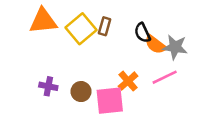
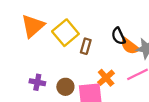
orange triangle: (43, 21) -> (33, 26), turned -35
brown rectangle: (105, 26) -> (86, 46), moved

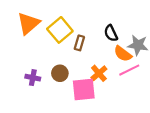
orange semicircle: (130, 46) -> (123, 54), moved
brown circle: (65, 87) -> (60, 73), moved

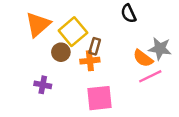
black semicircle: (111, 33) -> (129, 14), moved
brown circle: (60, 73) -> (61, 52), moved
orange cross: (99, 73) -> (90, 61), moved, turned 35

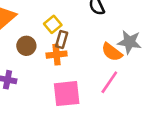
yellow square: (73, 32) -> (53, 24), moved, size x0.6
pink line: (150, 76) -> (109, 82), moved, turned -30

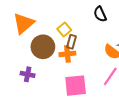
brown circle: (26, 46) -> (43, 47), size x1.5

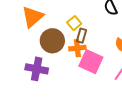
purple cross: (28, 74) -> (37, 69), size x1.5
pink square: (76, 86) -> (91, 62), moved, turned 30

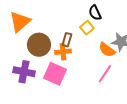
yellow square: (74, 23) -> (87, 28), moved
pink square: (91, 62) -> (55, 74), moved

